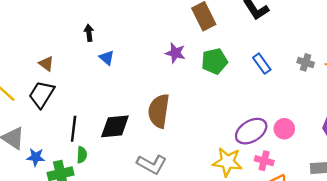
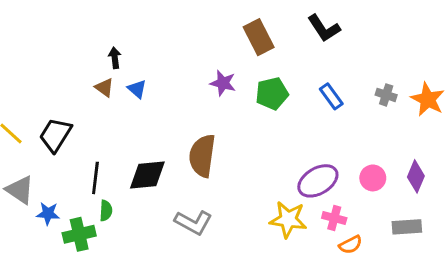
brown triangle: (46, 64) -> (104, 87), moved
pink circle: (284, 129) -> (373, 178), moved

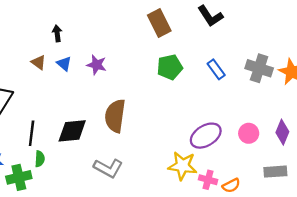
black arrow: (115, 58) -> (57, 33), moved
purple star: (223, 83) -> (97, 65), moved
gray cross: (386, 95) -> (259, 68), size x1.6
pink cross: (334, 218) -> (208, 180), moved

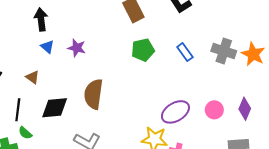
black arrow: (57, 33) -> (41, 19), size x1.5
brown triangle: (39, 62) -> (33, 77), moved
green semicircle: (40, 159) -> (25, 133), turned 128

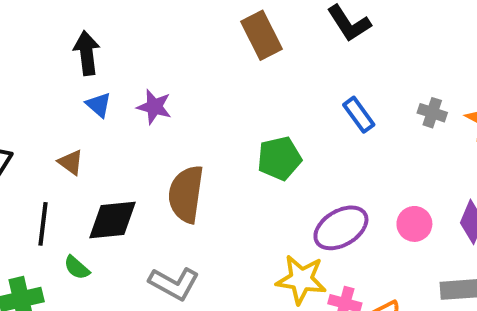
green pentagon: (143, 50) -> (279, 158), moved
gray cross: (224, 51) -> (432, 113), size x0.6
green semicircle: (25, 133) -> (77, 268), moved

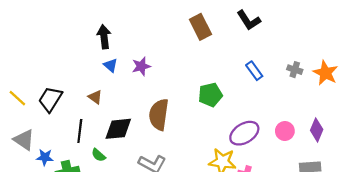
purple star: (154, 107) -> (141, 66), turned -30

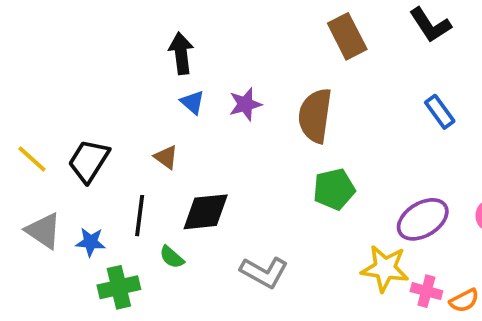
green pentagon: (210, 95) -> (334, 189), moved
brown semicircle: (159, 115) -> (315, 116), moved
blue star: (45, 157) -> (91, 242), moved

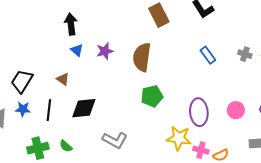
purple ellipse: (423, 219) -> (199, 112), turned -64
blue star: (91, 242) -> (23, 109), moved
green semicircle: (172, 257) -> (66, 146), moved

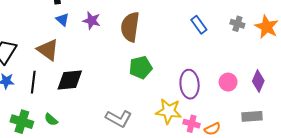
purple star: (105, 51) -> (92, 21), turned 30
brown triangle: (63, 79) -> (48, 50), size x1.6
gray L-shape: (115, 140) -> (119, 118), moved
green cross: (38, 148) -> (22, 122), turned 30

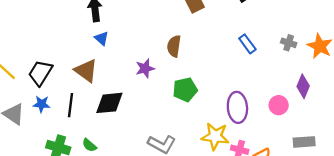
purple star: (92, 21) -> (145, 68), moved, turned -30
brown semicircle: (130, 27) -> (174, 46), size x0.7
purple diamond: (258, 81) -> (303, 86), moved

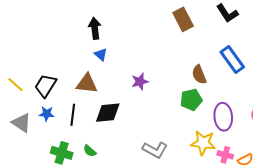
blue rectangle: (247, 44) -> (232, 60), size x1.5
brown semicircle: (174, 46) -> (199, 75), moved, turned -30
brown triangle: (86, 71) -> (87, 84), turned -30
green pentagon: (185, 90) -> (191, 100), moved

